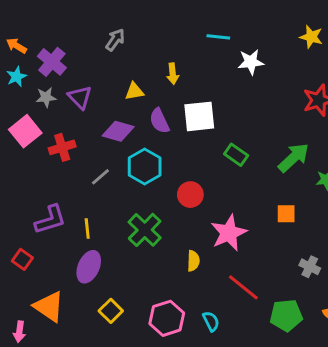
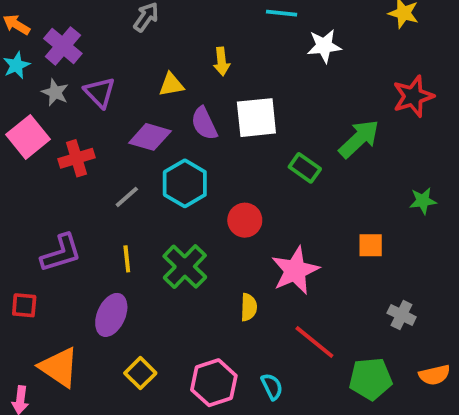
gray star: (46, 97) -> (55, 92), turned 30
green arrow: (294, 158) -> (359, 139), moved
yellow line: (87, 228) -> (127, 259), moved
red square: (22, 259) -> (24, 305), turned -30

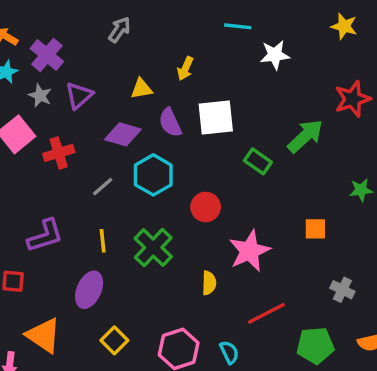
yellow arrow: (222, 61) -> (185, 68), turned 30
purple triangle: (100, 92) -> (79, 96), turned 32
red line: (314, 342) -> (266, 313), turned -66

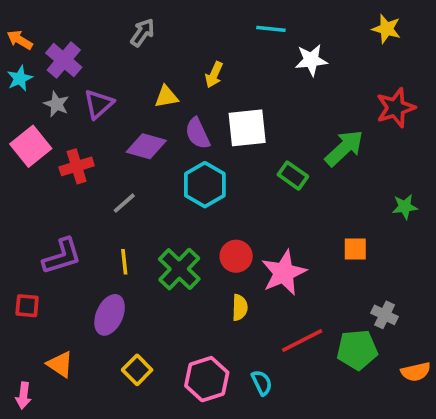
cyan hexagon: (153, 175) -> (205, 185), moved
red circle: (206, 207) -> (236, 256), moved
orange triangle: (43, 335) -> (60, 364), size x0.7
green pentagon: (315, 345) -> (357, 350), moved

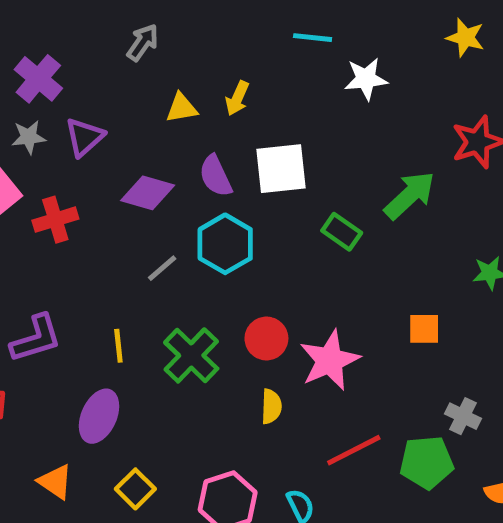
yellow triangle: (166, 97) -> (182, 108), moved
gray star: (56, 104) -> (29, 137), turned -30
gray line: (124, 203) -> (162, 268), moved
orange triangle: (60, 364) -> (55, 482), moved

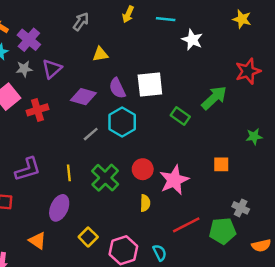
white star: (366, 79) -> (192, 40), turned 30
yellow arrow: (237, 98) -> (128, 14), moved
yellow square: (135, 489) -> (88, 237), moved

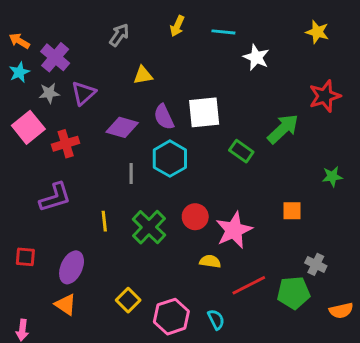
gray line: (91, 134) -> (131, 174), turned -49
purple L-shape: (28, 169) -> (55, 197), moved
yellow semicircle: (145, 203) -> (210, 261), moved, turned -84
purple ellipse: (59, 208) -> (72, 267), moved

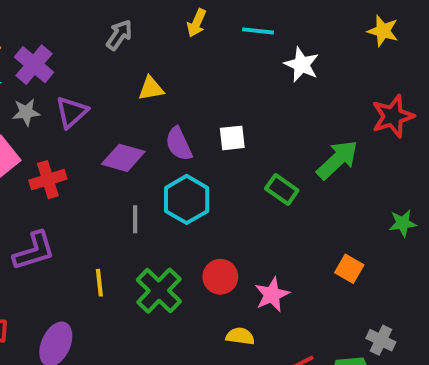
white square: (204, 112) -> (232, 138), size x0.6
orange square: (292, 211) -> (349, 269), turned 30
pink star: (234, 230) -> (272, 295), size x0.7

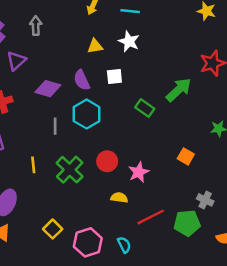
gray arrow: (119, 35) -> (36, 26), moved, turned -36
white star: (302, 65) -> (129, 41), moved
yellow triangle: (151, 88) -> (95, 46), moved

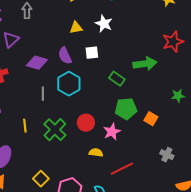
green arrow: (179, 90) -> (145, 64), turned 35
green pentagon: (187, 223) -> (126, 109), moved

